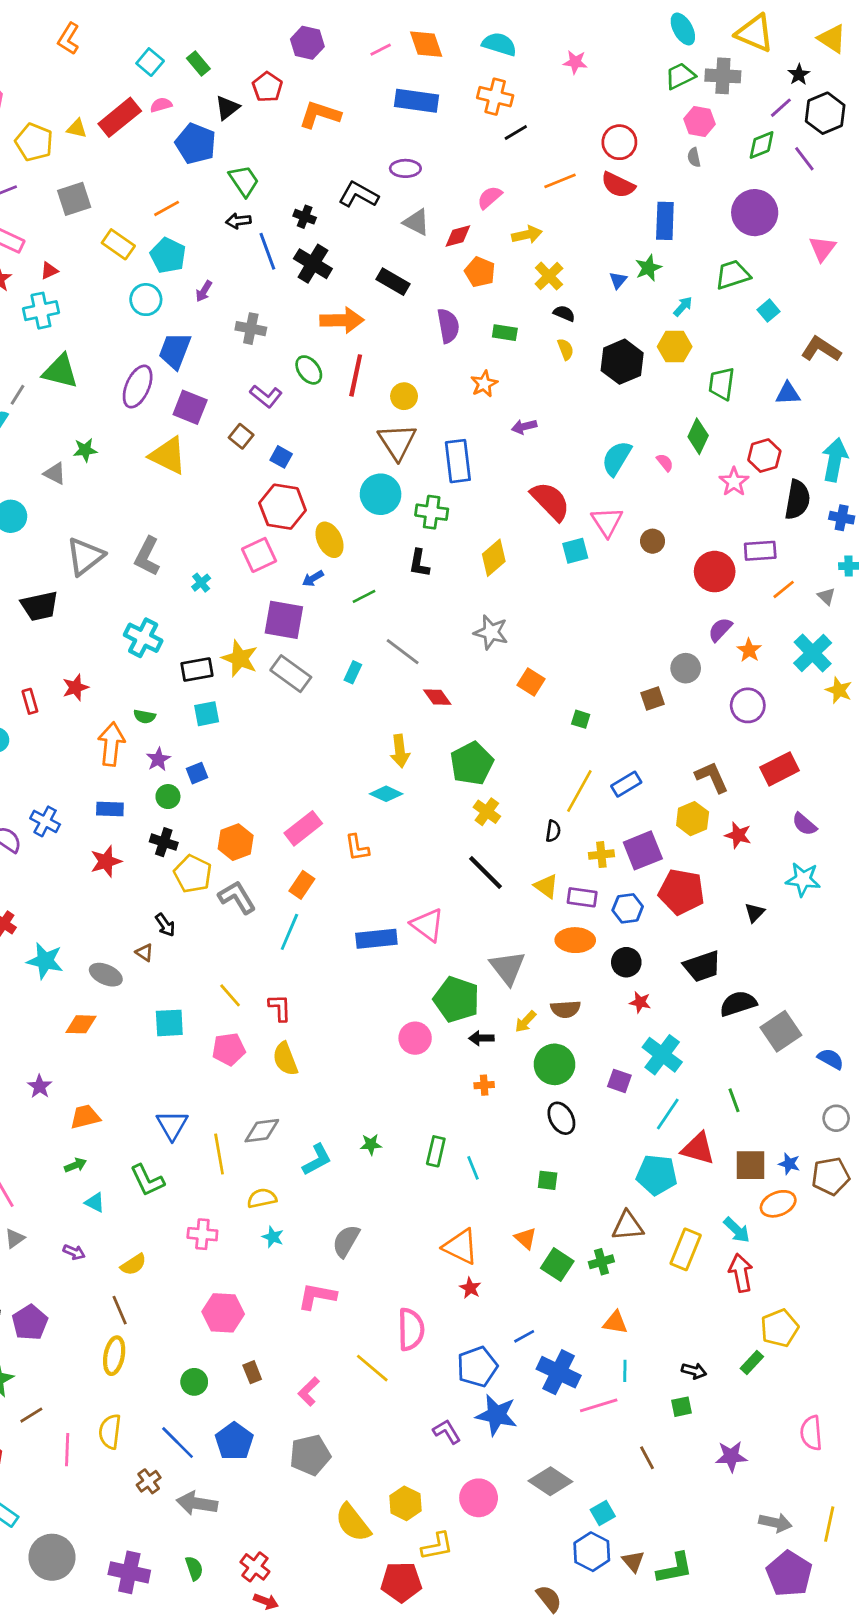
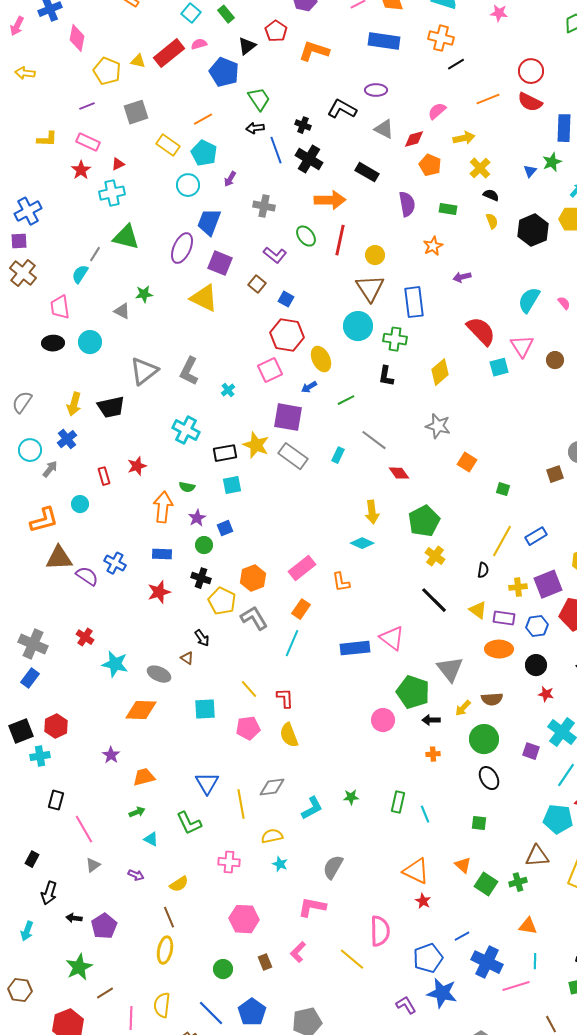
orange diamond: (81, 1024) -> (141, 710), size x1.4
pink L-shape: (309, 1392) -> (298, 952), moved

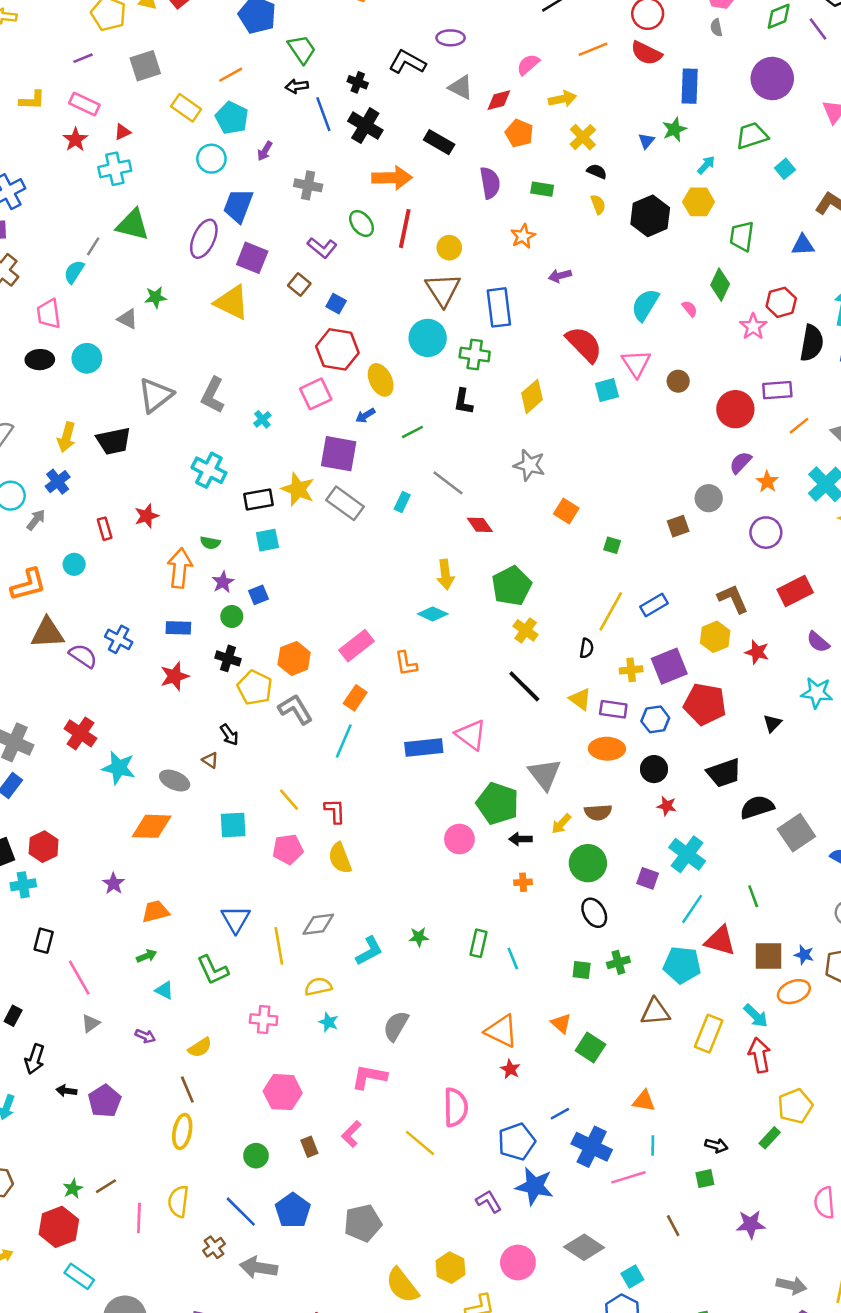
red cross: (85, 637) -> (80, 733), size x1.4
green cross: (518, 882) -> (618, 962), moved
green star: (79, 967) -> (73, 1189), moved, size x0.6

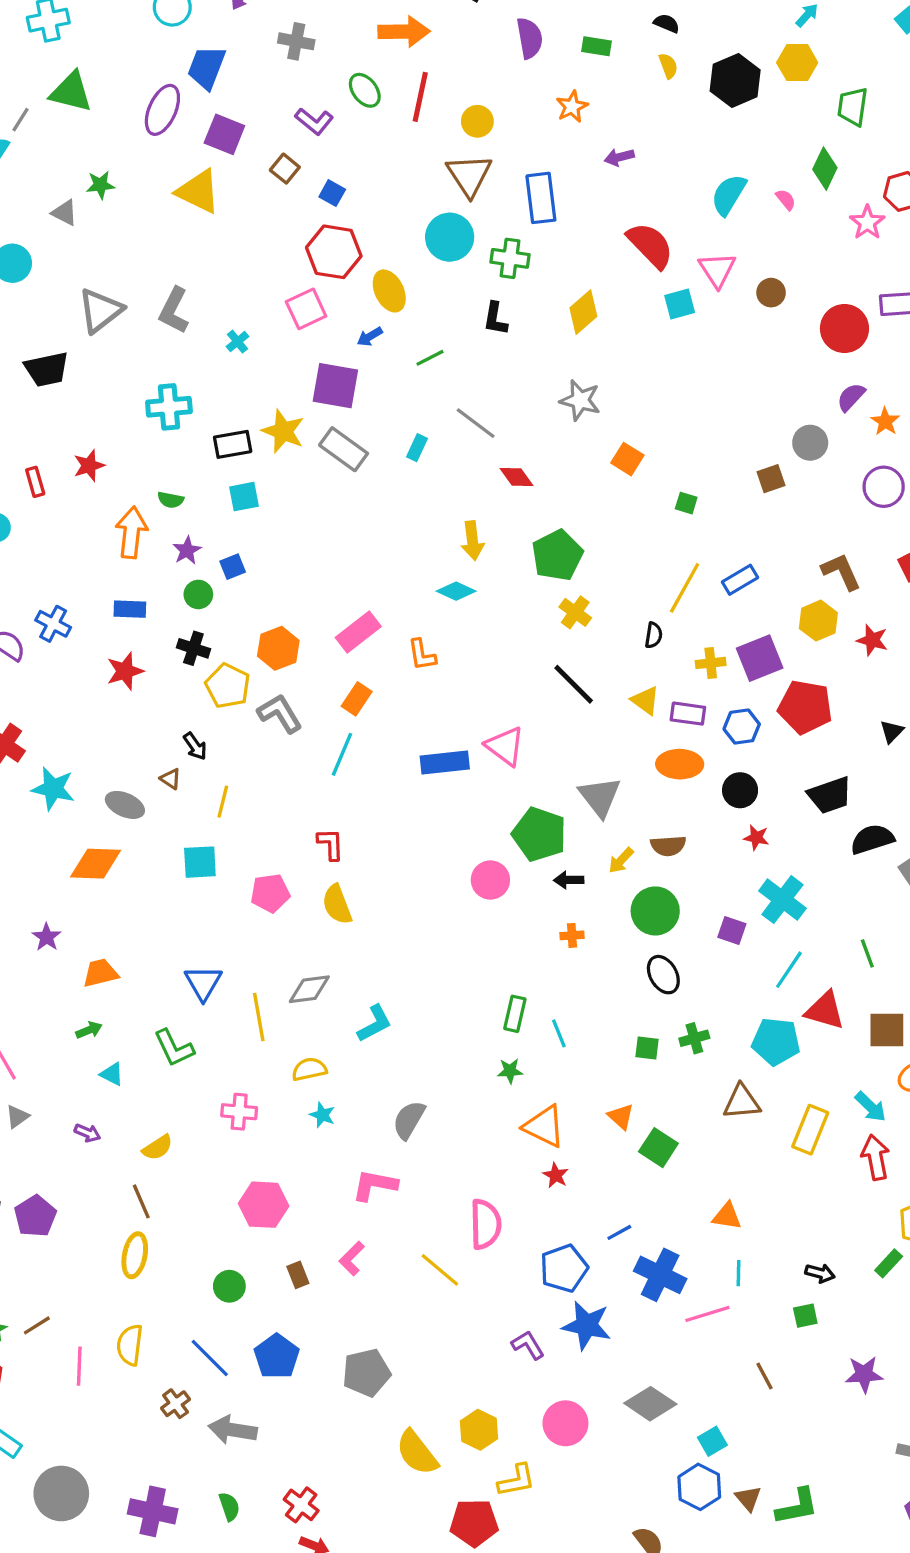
cyan cross: (209, 470) -> (169, 407), turned -32
yellow line: (289, 800) -> (223, 802), moved, turned 55
green star: (419, 937) -> (510, 1071), moved

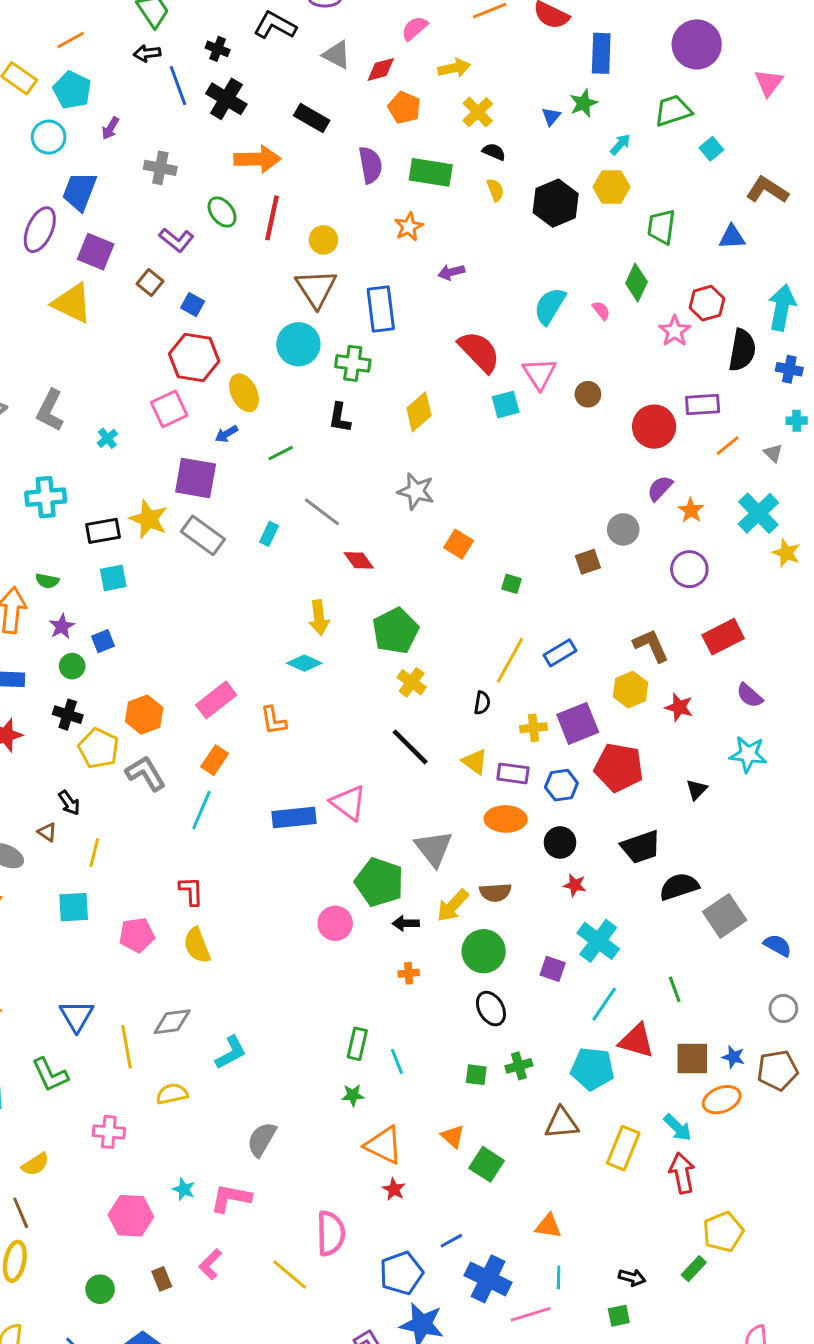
green rectangle: (596, 46) -> (431, 172), size x1.6
yellow arrow: (621, 860) -> (453, 906), size x1.4
cyan star: (322, 1115) -> (184, 1189), moved

